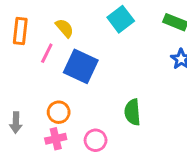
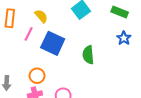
green semicircle: (132, 112) -> (88, 55), moved

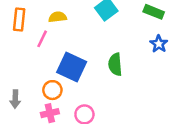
yellow semicircle: (41, 16) -> (58, 17), turned -56
blue square: (53, 43) -> (72, 67), moved

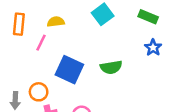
green semicircle: (115, 64) -> (111, 67), turned -95
orange circle: (52, 90) -> (39, 92), moved

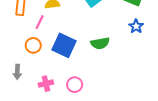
orange circle: (39, 92) -> (33, 45), moved

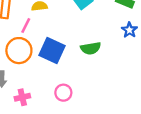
orange circle: (33, 45) -> (19, 51), size x1.5
pink cross: (46, 84) -> (22, 97), moved

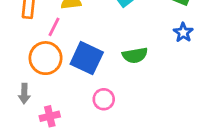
pink circle: (63, 93) -> (104, 99), moved

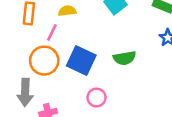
gray arrow: (24, 94) -> (25, 92), size x1.5

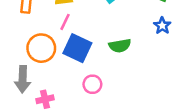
pink line: (52, 33) -> (65, 22), moved

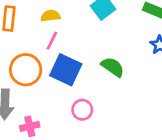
green semicircle: (120, 46) -> (113, 67), turned -135

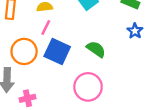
pink circle: (82, 110) -> (88, 87), moved, size x1.6

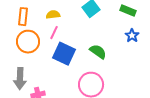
orange circle: (24, 51) -> (28, 42), moved

